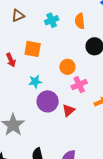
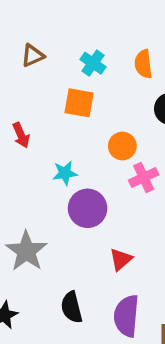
cyan cross: (52, 20) -> (93, 63), turned -32
orange square: (33, 49) -> (79, 103), moved
red triangle: (69, 110) -> (121, 259), moved

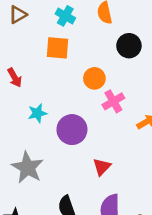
cyan star: (65, 173) -> (37, 113), moved

